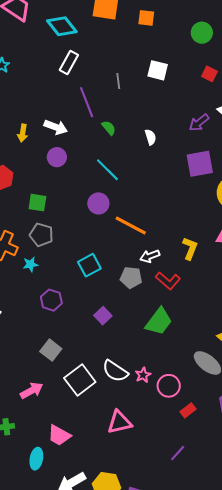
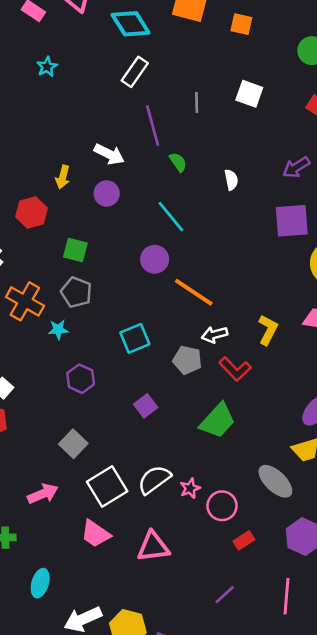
yellow arrow: (23, 133) -> (63, 177), moved
white semicircle: (115, 371) -> (154, 480), turned 104
pink trapezoid: (59, 435) -> (96, 534), moved

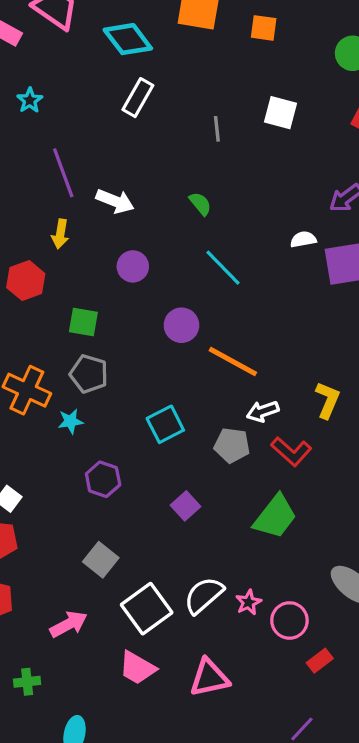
purple line: (153, 126) -> (63, 173), moved
white semicircle: (231, 180) -> (303, 239), moved, turned -84
purple circle: (107, 193) -> (133, 266), moved
cyan line: (171, 217) -> (223, 268), moved

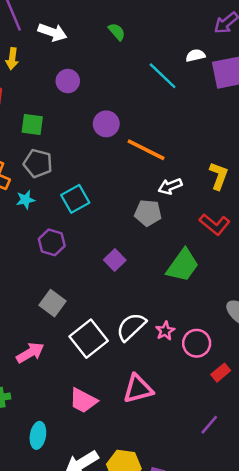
cyan line: (223, 268) -> (163, 76), moved
cyan square: (165, 424) -> (75, 199), moved
red L-shape: (291, 451) -> (215, 224), moved
pink trapezoid: (137, 668) -> (83, 401), moved

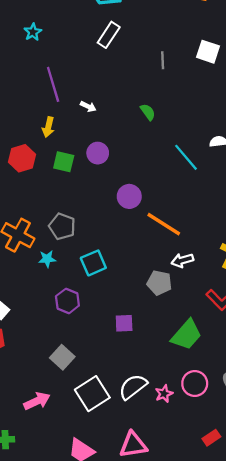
white arrow: (52, 32) -> (88, 106), size x0.6
green square: (32, 124) -> (64, 162), moved
purple square: (115, 260) -> (124, 323), turned 36
pink circle: (197, 343) -> (195, 383), moved

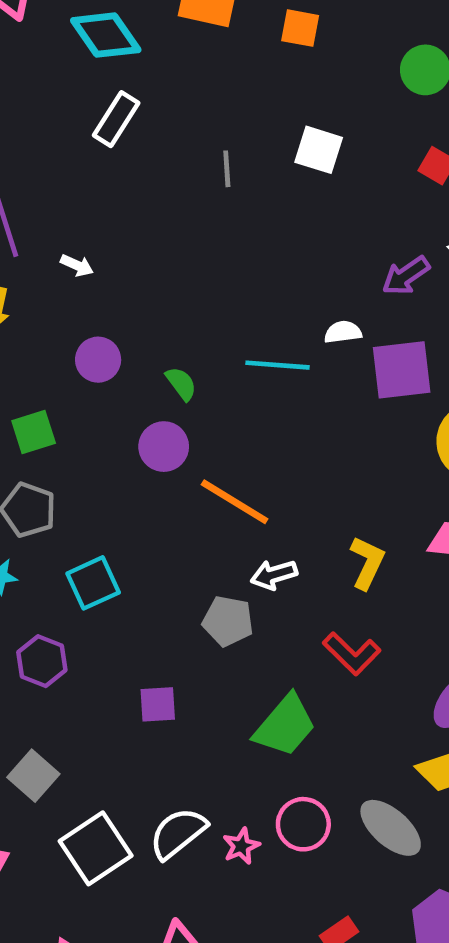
green semicircle: (148, 112) -> (181, 384), moved
cyan line: (186, 157) -> (277, 365), turned -44
green square: (64, 162) -> (34, 432), moved, turned -30

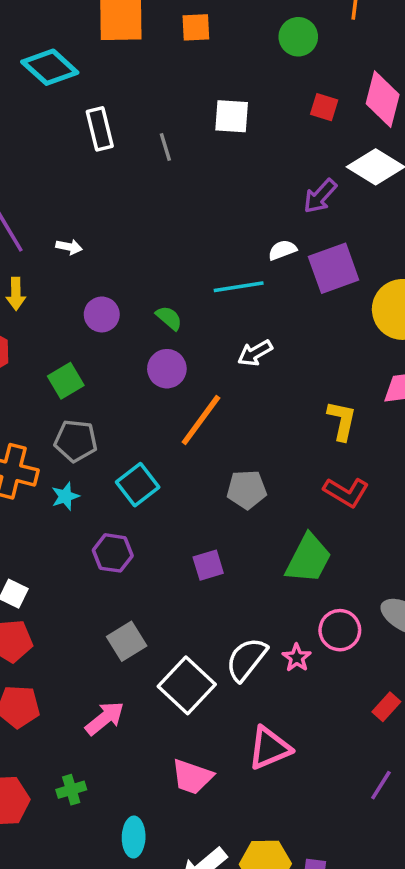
white rectangle: (116, 119) -> (100, 129), moved, turned -33
orange line: (235, 502) -> (201, 420), moved, turned -72
white arrow: (274, 575) -> (255, 353), moved
gray square: (33, 776) -> (127, 641), turned 30

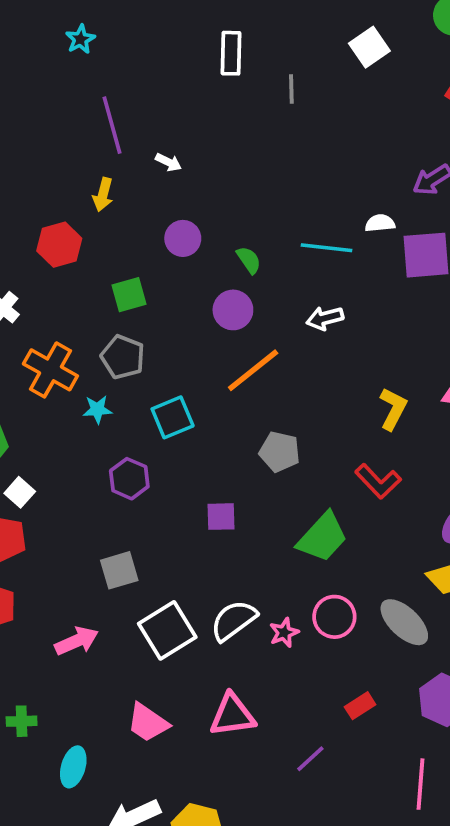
white square: (232, 116) -> (369, 47), moved, turned 36
purple line: (381, 785) -> (310, 759), moved
green cross: (71, 790) -> (22, 721), moved

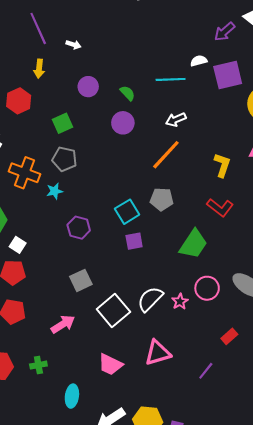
orange line: (253, 370) -> (166, 155), moved
cyan square: (173, 417) -> (127, 212), moved
green cross: (22, 721) -> (38, 365), moved

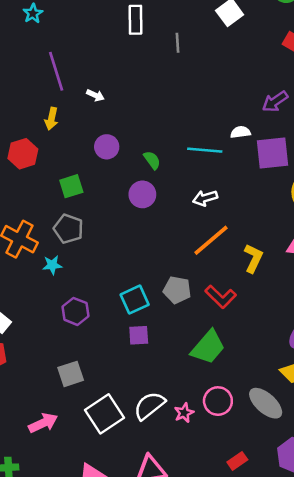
orange line: (166, 155) -> (211, 240), moved
red L-shape: (220, 207) -> (221, 297), moved

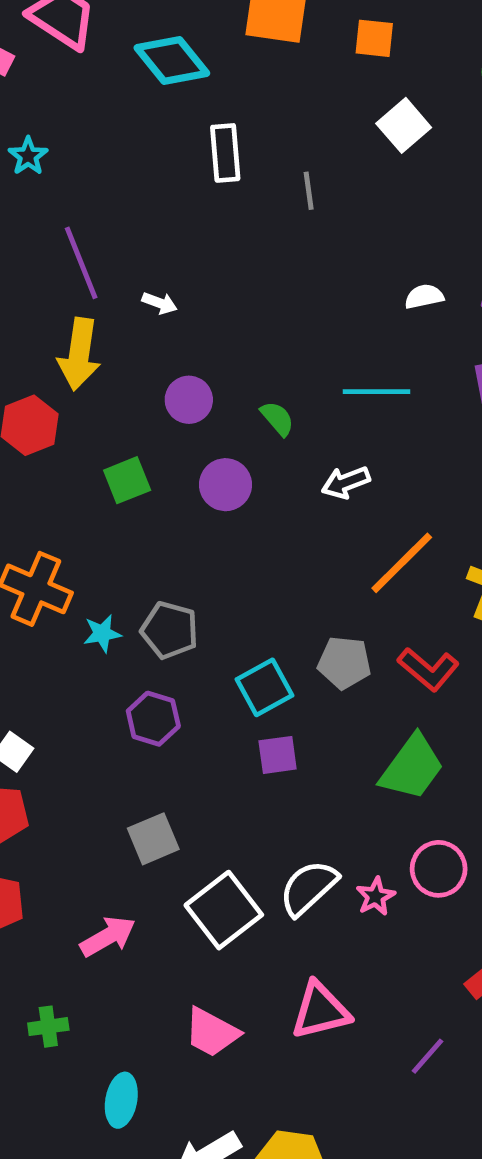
yellow arrow: (51, 119) -> (79, 354), size x1.6
white semicircle: (241, 132) -> (424, 297), moved
purple circle: (142, 194) -> (226, 485), moved
white arrow: (205, 198) -> (346, 482), moved
gray pentagon: (68, 229) -> (170, 630), moved

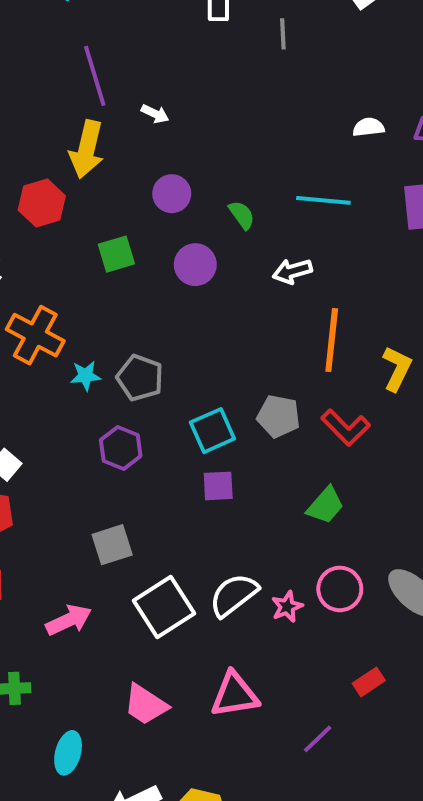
orange line: (402, 563) -> (332, 340), turned -44
green trapezoid: (412, 767) -> (325, 505), size x0.7

